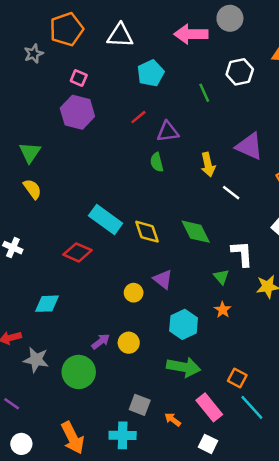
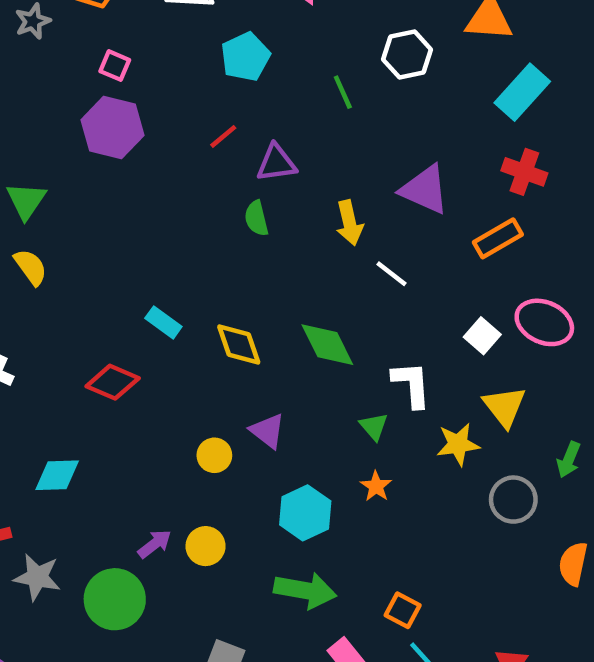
cyan rectangle: (106, 220) -> (163, 322), size x0.6

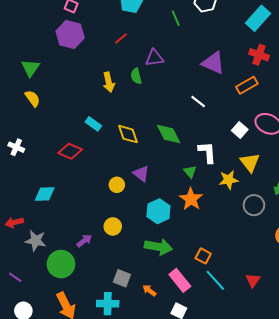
purple triangle: (276, 163) -> (154, 58), moved
yellow arrow: (349, 223) -> (109, 82), moved
orange star: (376, 486) -> (191, 199), size x1.6
purple arrow: (155, 544) -> (84, 241), moved
green circle: (115, 599) -> (61, 264), moved

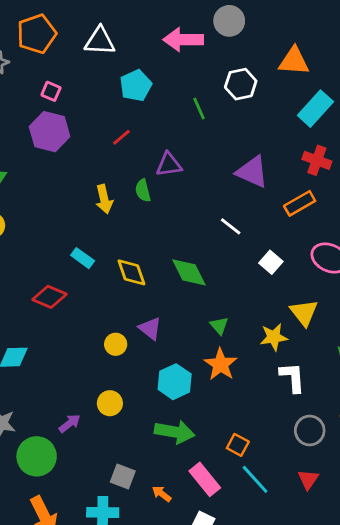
white square: (240, 130) -> (271, 262), moved
white L-shape: (207, 152) -> (292, 377), moved
gray circle: (254, 205) -> (310, 431), moved

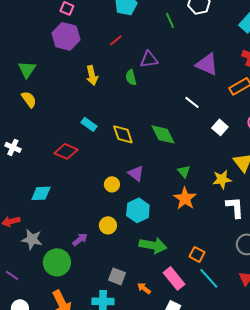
yellow arrow: (104, 199) -> (92, 75), moved
cyan hexagon: (175, 382) -> (138, 210), moved

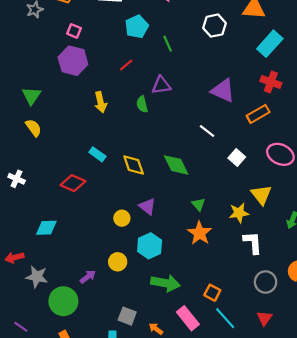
green line: (170, 20) -> (168, 44), moved
purple line: (12, 275) -> (21, 327), moved

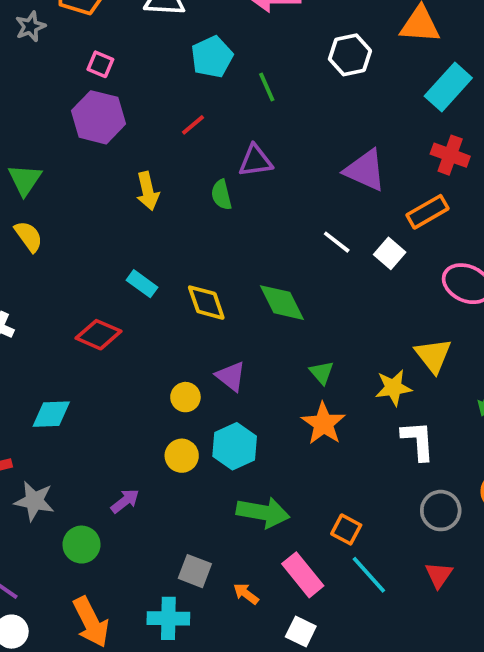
white square: (237, 158) -> (390, 253), moved
yellow circle: (118, 262) -> (182, 456), moved
green circle: (63, 301) -> (81, 545), size x0.7

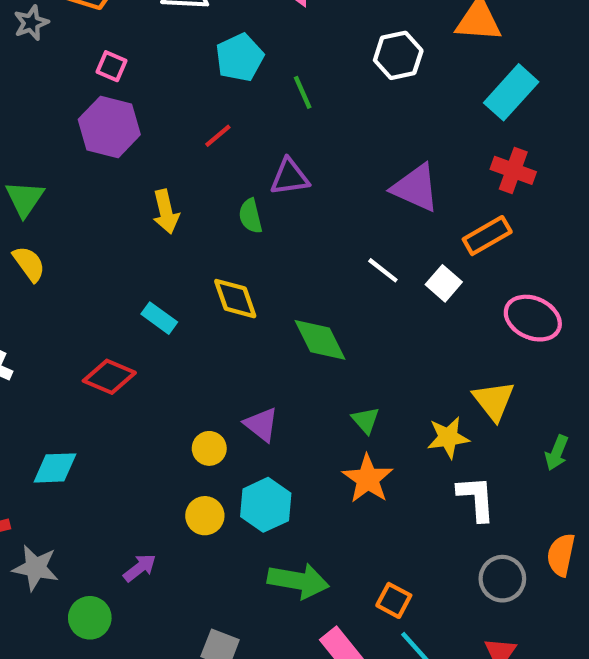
yellow diamond: (206, 303) -> (235, 299), moved

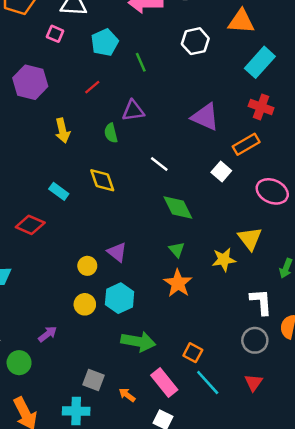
pink square: (112, 66) -> (55, 34), moved
white line: (383, 270) -> (159, 164), moved
green diamond: (320, 340) -> (178, 208), moved
white L-shape: (476, 498) -> (261, 302), moved

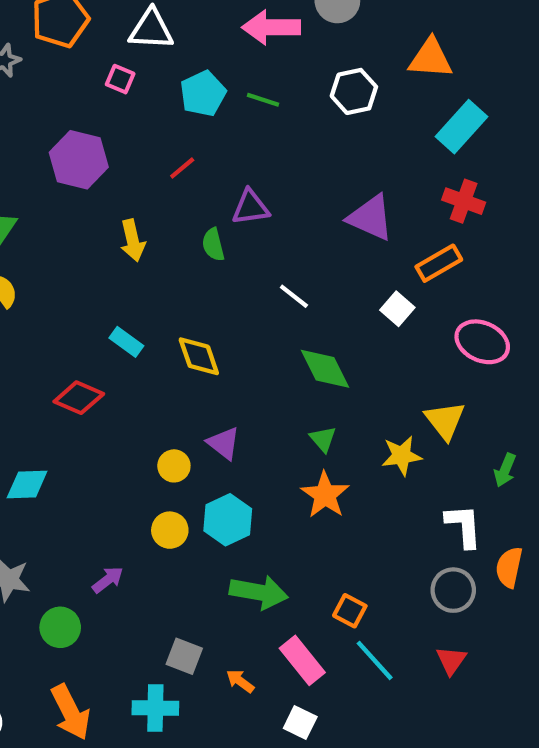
green line: (141, 62) -> (263, 100), moved, turned -48
yellow diamond: (102, 180) -> (199, 356), moved

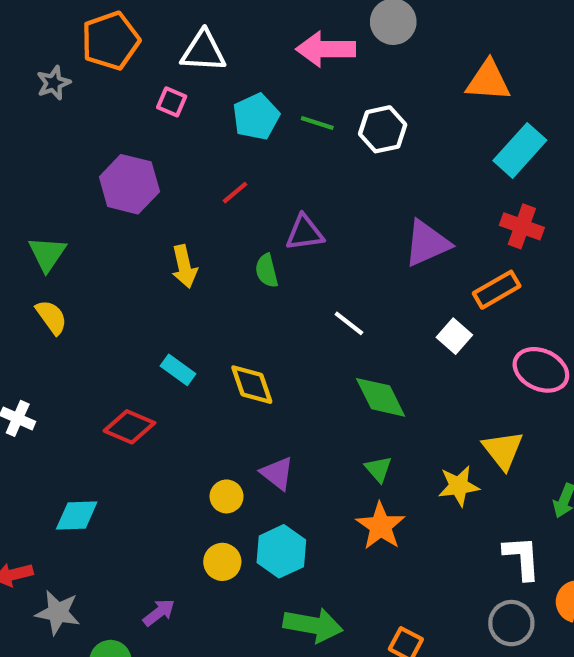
white hexagon: (354, 91) -> (383, 129), moved
purple triangle: (371, 218) -> (427, 243), turned -48

